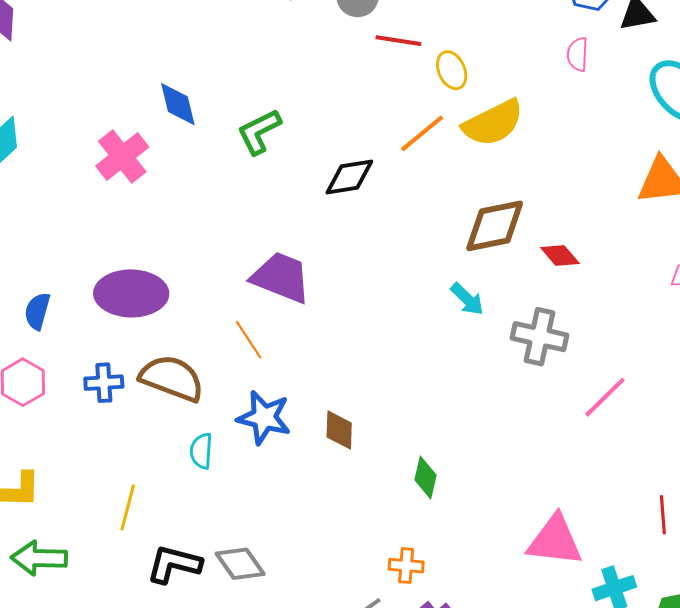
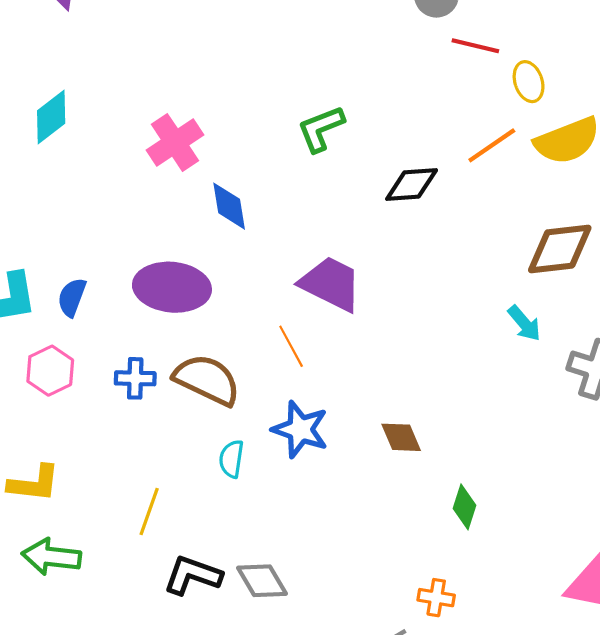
blue diamond: (178, 104) -> (229, 206), moved
brown diamond: (339, 430) -> (401, 437), moved, turned -30

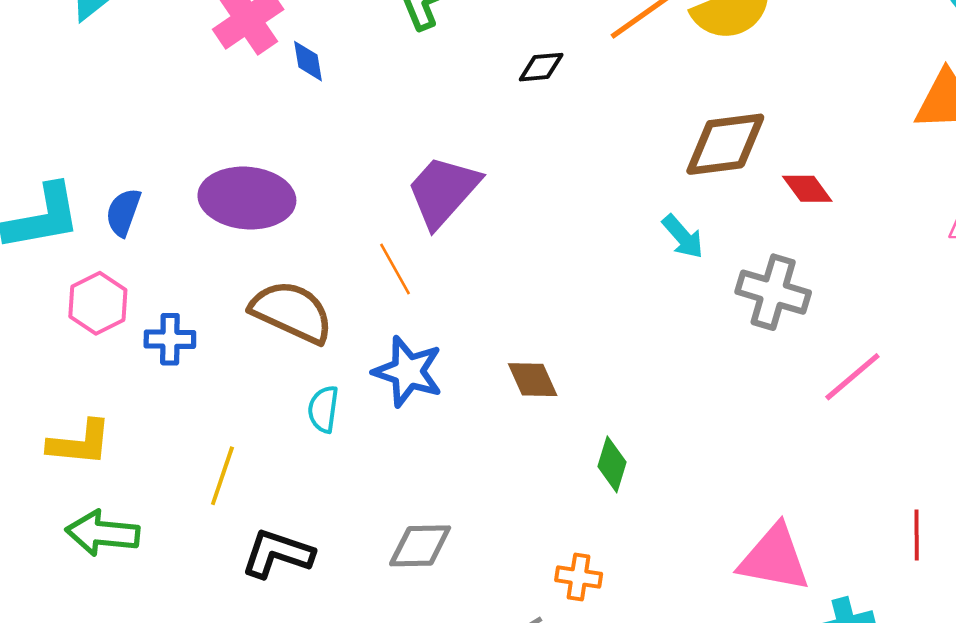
black diamond: (412, 184) -> (541, 67), size x0.7
blue diamond: (229, 206) -> (308, 61), moved, size x0.7
purple trapezoid: (331, 284) -> (443, 191), turned -74
blue cross: (135, 378) -> (170, 339), moved
gray diamond: (262, 581) -> (420, 546), moved, turned -60

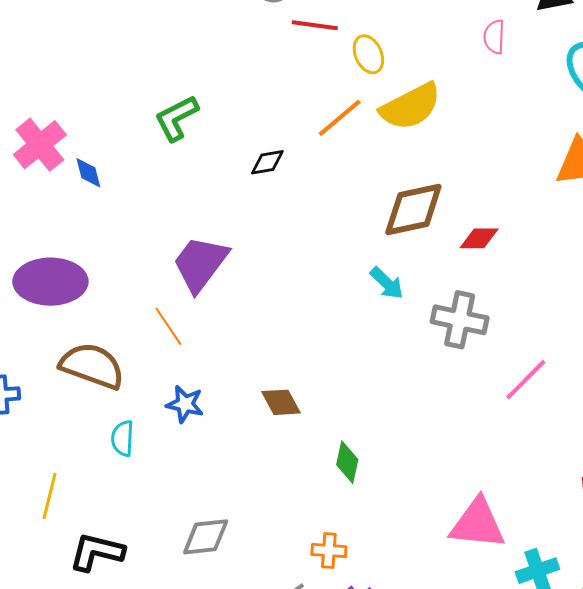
red diamond: (807, 189) -> (479, 238), turned -48
blue star: (408, 372) -> (185, 404), size x0.7

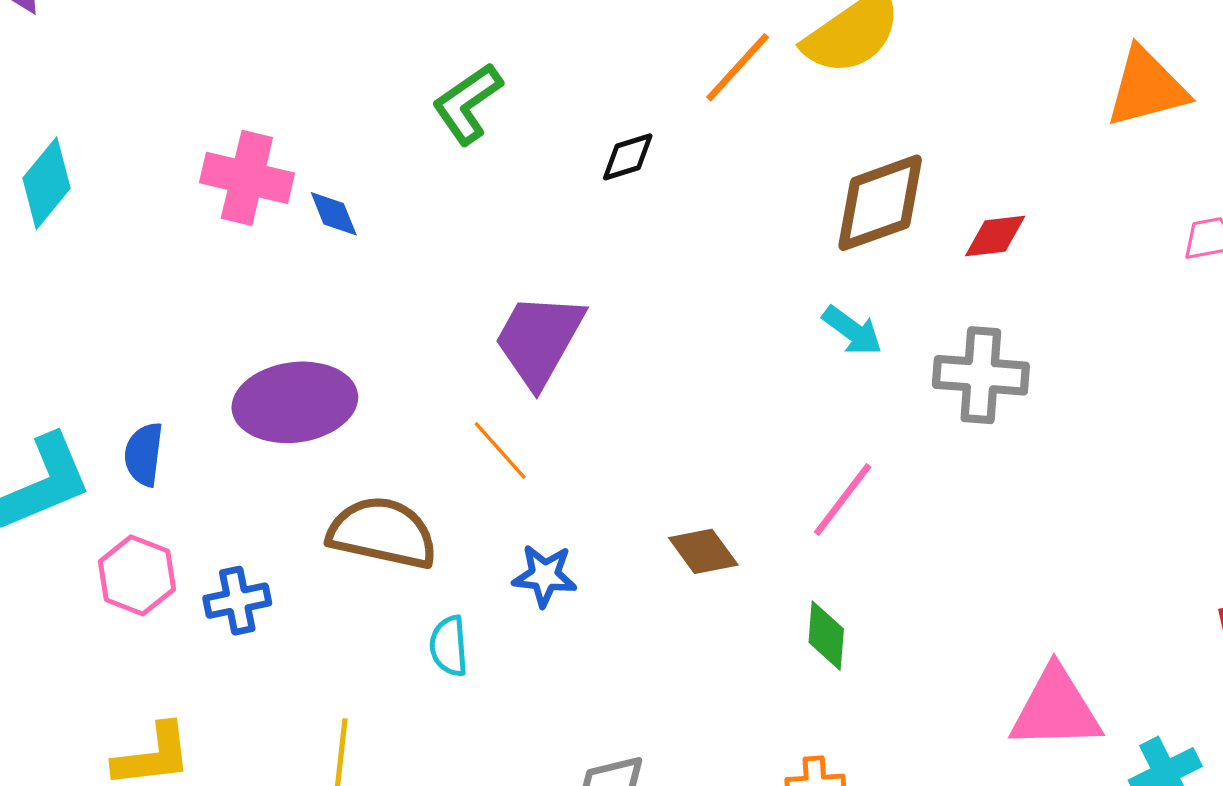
pink cross: (40, 145) -> (247, 178), turned -30
pink line: (526, 380) -> (843, 500), moved

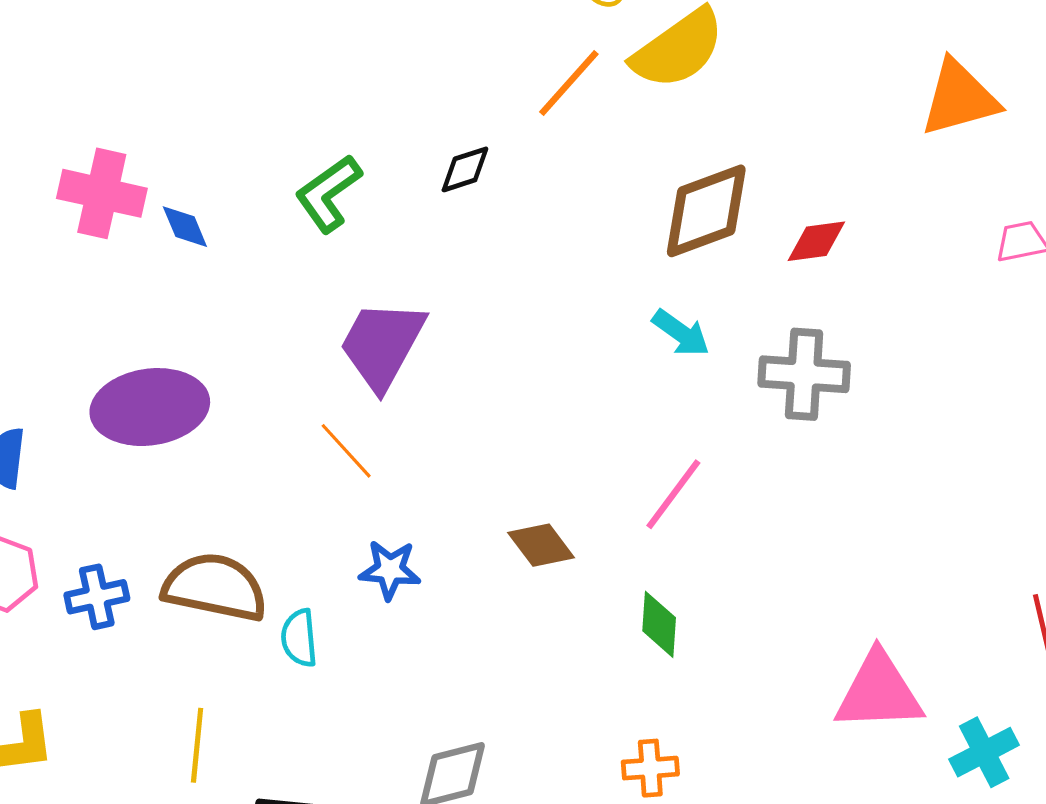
green L-shape: (467, 104) -> (328, 193), moved
brown semicircle: (382, 533) -> (215, 587), moved

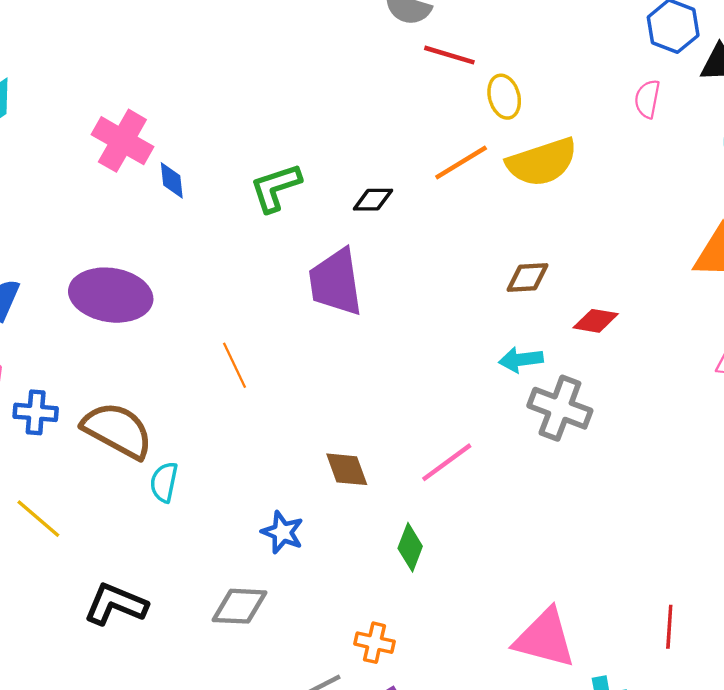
brown diamond: (706, 211) -> (528, 277), size x0.6
cyan arrow: (681, 333) -> (521, 360), moved, turned 120
purple trapezoid: (382, 345) -> (336, 282), moved, turned -54
blue star: (390, 570) -> (282, 532), moved
yellow line: (197, 745) -> (38, 519), moved, turned -72

